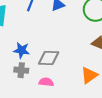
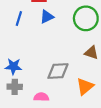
gray diamond: (49, 58) -> (58, 71), moved

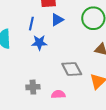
blue star: (13, 66) -> (39, 43), moved
gray diamond: (58, 71) -> (72, 69), turned 70

